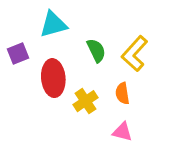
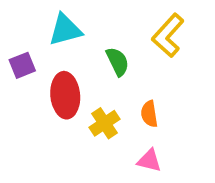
yellow L-shape: (135, 53) -> (168, 35), moved

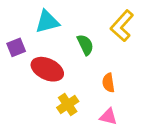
red ellipse: (65, 95) -> (47, 69), turned -60
yellow cross: (104, 123) -> (68, 104), moved

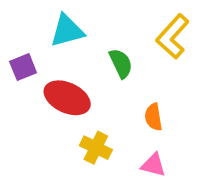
yellow cross: (68, 104) -> (96, 148), turned -30

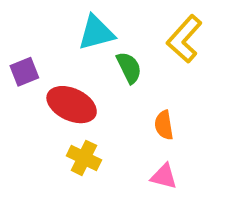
cyan triangle: (67, 31) -> (96, 33), moved
yellow cross: (96, 148) -> (84, 158), moved

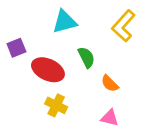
green semicircle: (129, 68) -> (86, 57), moved
orange semicircle: (164, 125) -> (110, 83), turned -36

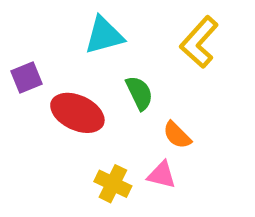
yellow cross: (56, 105) -> (113, 184), moved
pink triangle: (110, 118) -> (162, 175), moved

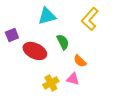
yellow cross: (113, 184) -> (51, 83), turned 35

